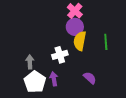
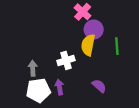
purple circle: (75, 27) -> (94, 29), moved
white pentagon: (35, 82) -> (38, 90), turned 30

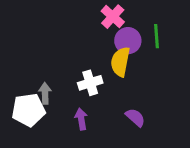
green line: (117, 46) -> (156, 36), moved
white pentagon: (38, 90) -> (28, 110), moved

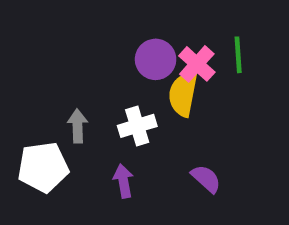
pink cross: (113, 17) -> (197, 64), moved
purple circle: (128, 41) -> (156, 59), moved
gray arrow: (45, 93) -> (78, 126), moved

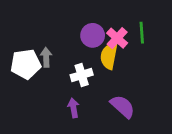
gray arrow: (78, 126) -> (46, 57), moved
white pentagon: (43, 167) -> (26, 64), moved
purple semicircle: (206, 179) -> (123, 106), size x1.4

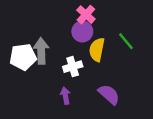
green line: (142, 33) -> (126, 41), moved, turned -36
pink cross: (117, 38) -> (86, 15), moved
gray arrow: (46, 57) -> (41, 51), size x1.5

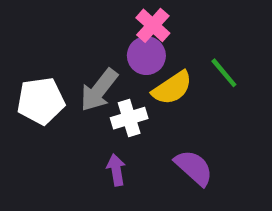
yellow semicircle: (97, 50) -> (172, 88), turned -135
gray arrow: (41, 51) -> (99, 90), moved, turned -140

